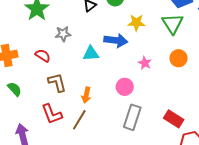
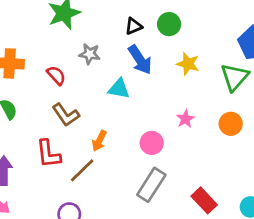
blue arrow: (116, 40) -> (140, 60), moved, turned 35
brown L-shape: (57, 82) -> (66, 115), turned 145

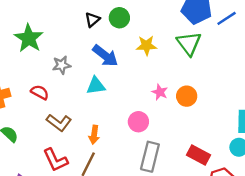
black triangle: (134, 26) -> (92, 20), moved
orange circle: (231, 124) -> (187, 96), moved

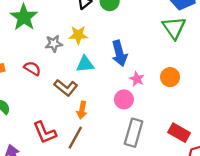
yellow star: (146, 46) -> (78, 35), moved
blue arrow: (105, 56) -> (119, 53), moved, turned 35
pink star: (160, 92) -> (137, 79), moved
brown L-shape: (59, 123) -> (66, 88), moved

